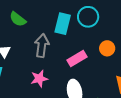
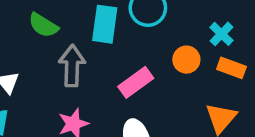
green semicircle: (18, 19) -> (43, 25), moved

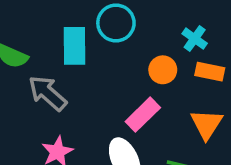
gray arrow: (72, 66) -> (47, 93), turned -42
pink rectangle: (136, 82) -> (143, 115), moved

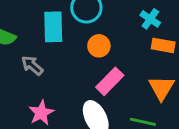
orange circle: (163, 70) -> (99, 46), moved
gray arrow: (47, 93) -> (32, 66), size x0.7

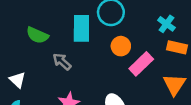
pink rectangle: (110, 81) -> (141, 64), moved

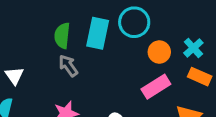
green semicircle: (37, 35) -> (62, 36), moved, turned 60
orange circle: (121, 46) -> (159, 52), moved

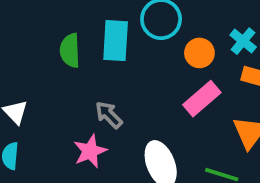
gray arrow: (68, 66) -> (109, 115), moved

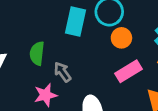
green semicircle: (70, 51) -> (37, 53), moved
orange circle: (199, 53) -> (121, 38), moved

